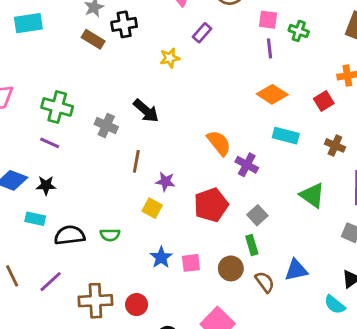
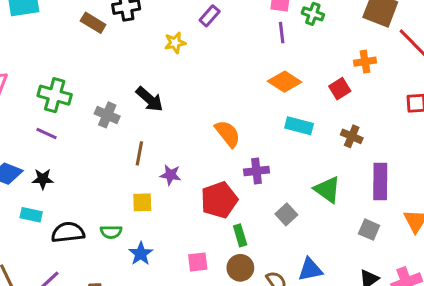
purple cross: (247, 165) -> (256, 171), moved, turned -35
yellow square: (152, 208) -> (142, 202), moved, turned -30
gray square: (257, 215) -> (286, 214), moved
green rectangle: (252, 245) -> (240, 235), moved
blue star: (161, 257) -> (141, 254), moved

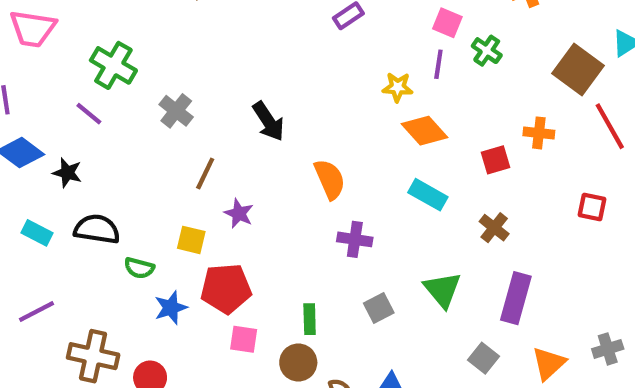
yellow star: (175, 43) -> (398, 87), moved
black arrow: (150, 99) -> (268, 121), moved
red pentagon: (219, 200) -> (226, 288), moved
cyan rectangle: (31, 215) -> (37, 233), moved
black semicircle: (68, 232) -> (97, 229), moved

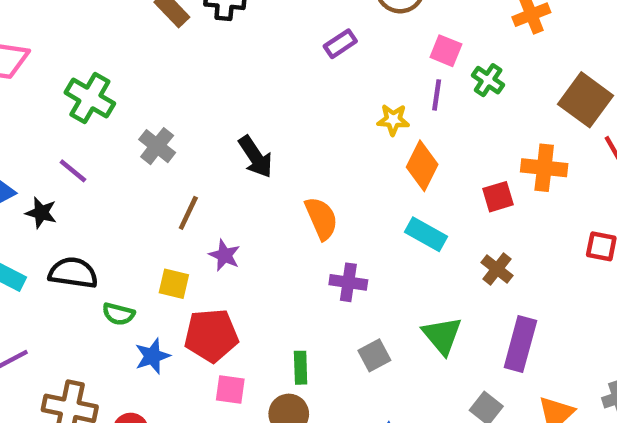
purple line: (89, 114) -> (73, 171), moved
orange diamond: (425, 131) -> (422, 166), turned 69
orange cross: (539, 133) -> (544, 168), size x1.4

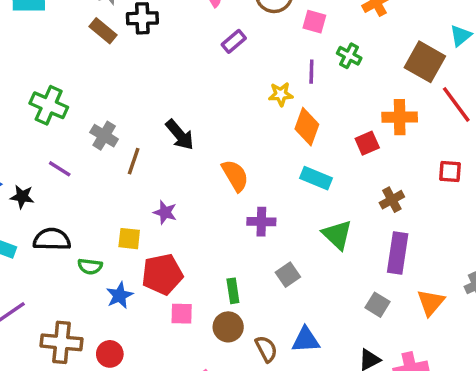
pink square: (446, 51) -> (314, 22), moved
purple line: (73, 171) -> (60, 169), moved
brown line: (188, 213) -> (134, 161), moved
brown cross: (497, 269) -> (392, 200), moved, turned 30
green triangle: (442, 336) -> (337, 235), moved

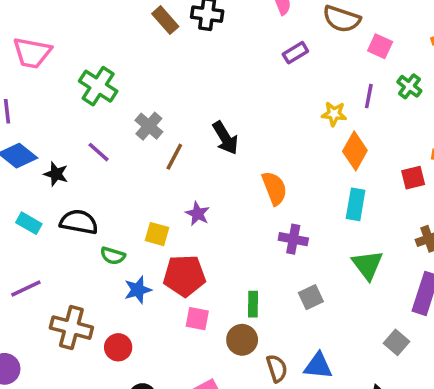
cyan rectangle: (316, 178) -> (356, 204), turned 68

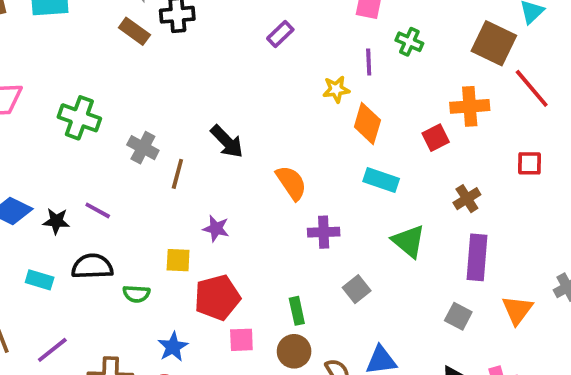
purple line: (99, 152) -> (98, 210), moved
cyan rectangle: (356, 204) -> (381, 180), turned -68
blue star: (138, 290) -> (173, 347), moved

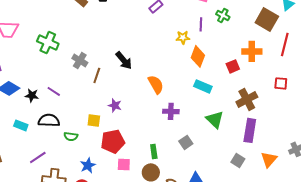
red line: (532, 88) -> (285, 44), turned 50
brown cross: (467, 199) -> (247, 99), size x1.5
purple line: (52, 350) -> (38, 157), moved

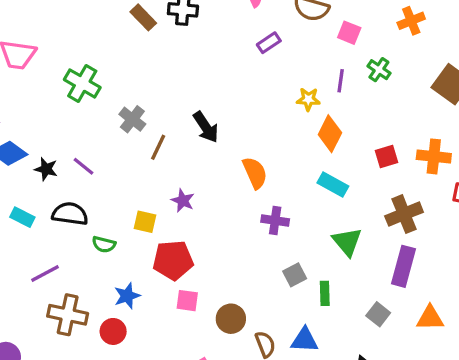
orange cross: (252, 51) -> (434, 156), moved
green rectangle: (154, 151) -> (325, 293), moved
orange triangle: (269, 159) -> (430, 318), turned 42

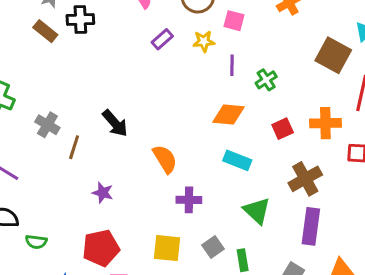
green cross: (379, 70) -> (266, 80), moved, turned 30
yellow star: (308, 99) -> (204, 41), moved
orange diamond: (330, 134) -> (228, 115), turned 76
yellow square: (145, 222) -> (167, 248), moved, size x1.4

